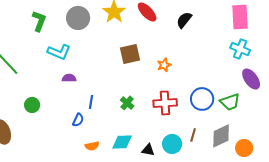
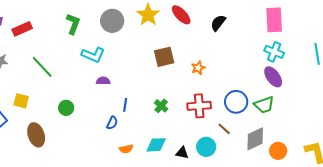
purple ellipse: (251, 79) -> (273, 77), moved
brown line: (193, 135) -> (224, 129), moved, turned -64

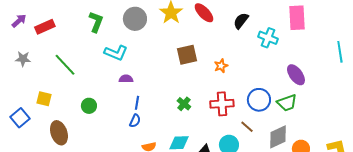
cyan cross: (274, 52) -> (268, 38), moved
blue line: (125, 105) -> (137, 103), moved

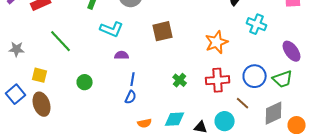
cyan cross: (268, 38) -> (257, 24), moved
brown square: (187, 55) -> (163, 31), moved
gray star: (23, 59) -> (17, 49), moved
orange star: (221, 66) -> (217, 42), size x1.6
brown ellipse: (59, 133) -> (42, 104), moved

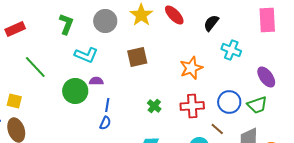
green circle: (85, 82) -> (75, 91), moved, size x1.6

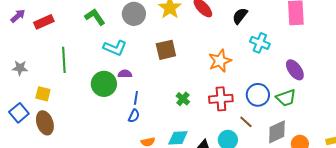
green L-shape: (66, 24) -> (95, 17), turned -55
green line: (35, 67) -> (64, 60), turned 40

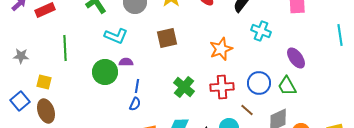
green trapezoid: (286, 98) -> (287, 86), turned 80
green cross: (183, 99) -> (184, 87), size x1.5

